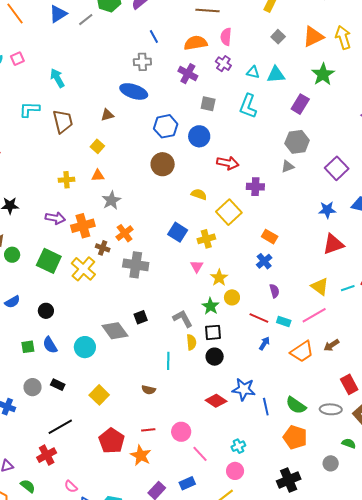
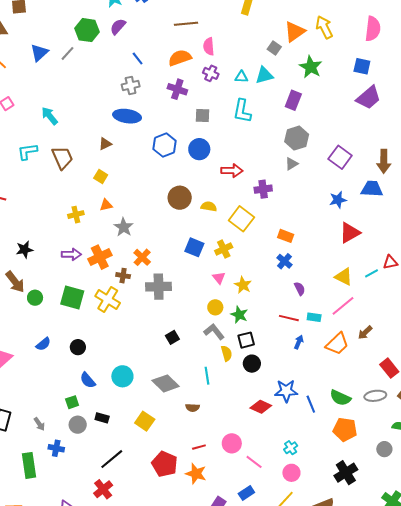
gray square: (278, 37) -> (274, 48), moved
brown circle: (163, 164) -> (180, 198), moved
yellow circle: (232, 297) -> (215, 307), moved
gray diamond: (115, 331) -> (166, 383), moved
green square: (28, 347) -> (72, 402), moved

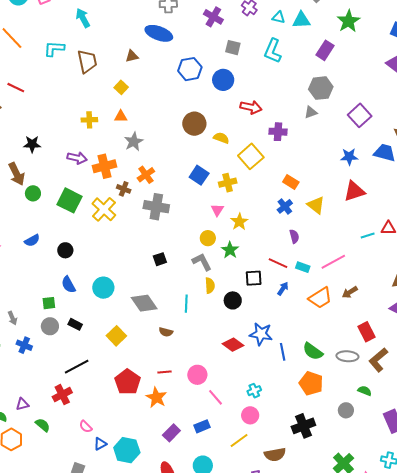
yellow triangle: (344, 277) -> (316, 205), moved
black square: (246, 340) -> (254, 278), moved

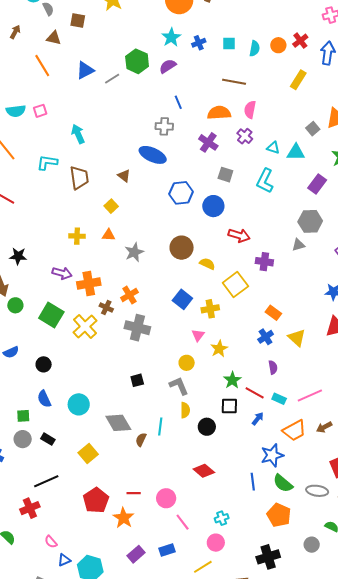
brown triangle: (132, 56) -> (124, 176), turned 48
gray star: (134, 142) -> (134, 252), moved
green star: (230, 250) -> (232, 380), moved
brown semicircle: (166, 332) -> (141, 440), moved, turned 96
blue star: (261, 334) -> (272, 455), moved, turned -30

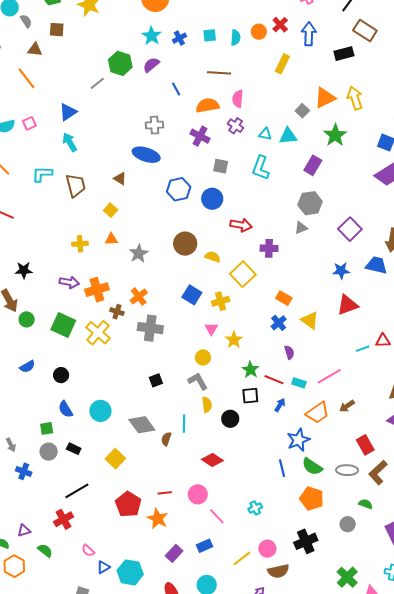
blue triangle: (85, 70) -> (68, 112), moved
blue line: (178, 102) -> (176, 89), moved
red diamond: (204, 471) -> (212, 460), moved
pink circle: (216, 543) -> (267, 549), moved

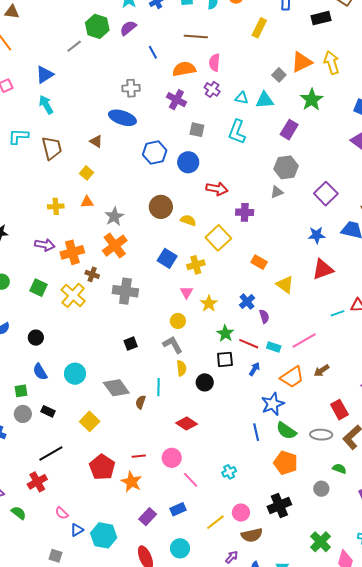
orange cross: (139, 296) -> (115, 246), moved, size x1.4
blue cross: (279, 323) -> (247, 302), moved
green square: (63, 325) -> (38, 288), size x0.7

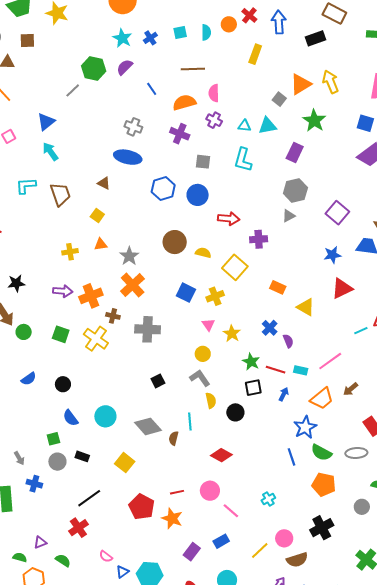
gray cross: (131, 88) -> (133, 127), turned 30

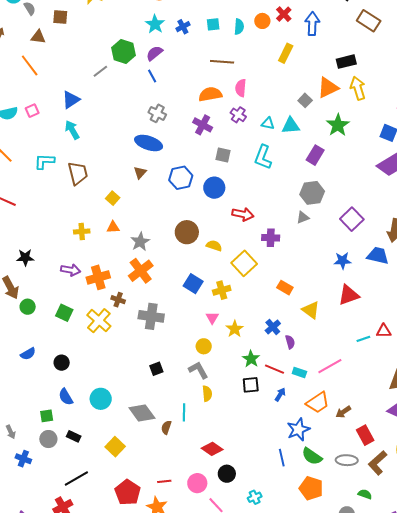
black rectangle: (316, 38) -> (346, 62), moved
blue line: (152, 89) -> (152, 76), moved
brown triangle: (104, 183) -> (140, 173), moved, turned 40
brown arrow: (350, 389) -> (343, 412), moved
black circle: (235, 412) -> (227, 474), moved

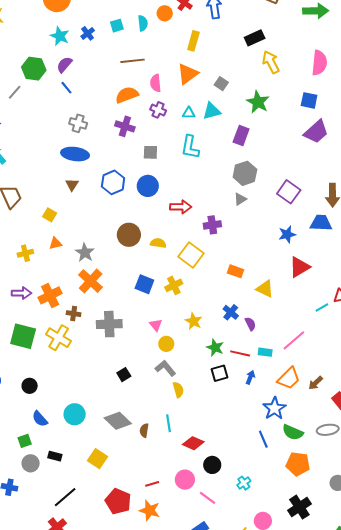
orange triangle: (328, 88) -> (188, 74), moved
green square: (64, 313) -> (23, 336), size x1.5
pink triangle: (212, 318) -> (156, 325), moved
cyan line: (184, 412) -> (169, 423), moved

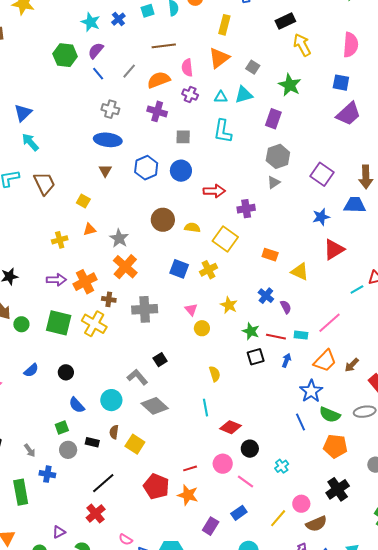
gray line: (15, 92) -> (129, 71), moved
gray L-shape: (165, 368) -> (137, 377), moved
brown semicircle: (144, 430) -> (114, 432), moved

